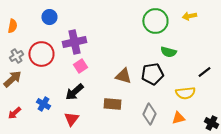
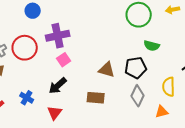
yellow semicircle: (185, 93) -> (169, 87), turned 96
gray diamond: (149, 114) -> (138, 96), moved

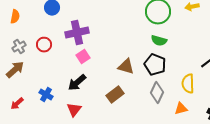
green semicircle: (152, 46) -> (159, 41), moved
red circle: (25, 48) -> (44, 45), size x0.6
black pentagon: (136, 68) -> (155, 65), turned 30
brown rectangle: (96, 98) -> (115, 95), turned -42

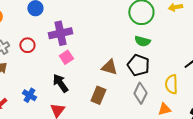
black arrow: (77, 83) -> (60, 83), turned 96
brown rectangle: (115, 95) -> (98, 95), turned -30

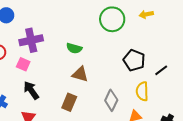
green semicircle: (142, 41) -> (74, 48), moved
pink square: (66, 57) -> (23, 64), moved, turned -32
black pentagon: (138, 65) -> (134, 60), moved

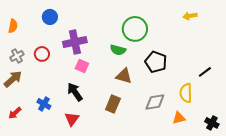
green circle: (112, 19) -> (135, 29), moved
black pentagon: (134, 60) -> (156, 62), moved
pink square: (23, 64) -> (82, 66), moved
gray diamond: (111, 100) -> (155, 102), turned 55

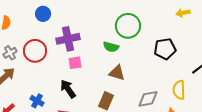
red circle: (42, 54) -> (35, 51), size x1.5
black pentagon: (156, 62) -> (165, 49), moved, turned -30
pink square: (82, 66) -> (75, 63), turned -32

